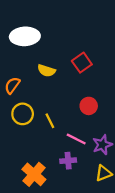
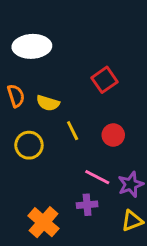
yellow semicircle: (46, 71) -> (48, 103), moved
orange semicircle: (12, 85) -> (16, 96), moved, turned 126
yellow line: (50, 121) -> (73, 131), moved

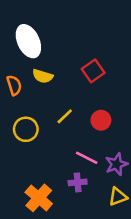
white ellipse: (32, 46) -> (28, 41), turned 68
yellow semicircle: (48, 103) -> (43, 76), moved
yellow line: (73, 131) -> (65, 116), turned 72

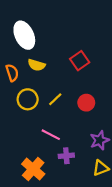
yellow circle: (26, 129) -> (28, 99), moved
pink line: (87, 158) -> (51, 135), moved

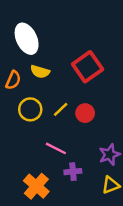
red square: (80, 61) -> (88, 67), size x1.4
orange semicircle: (12, 73) -> (13, 80), turned 42
red circle: (86, 103) -> (85, 113), moved

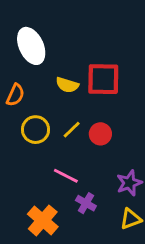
red square: (88, 67) -> (103, 79), turned 36
yellow semicircle: (40, 72) -> (67, 85), moved
purple cross: (73, 172) -> (86, 203), turned 35

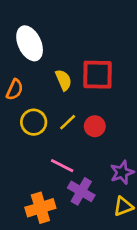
yellow semicircle: (67, 85) -> (64, 80), turned -130
purple cross: (86, 203) -> (81, 191), size x1.4
orange cross: (43, 220) -> (40, 208), turned 32

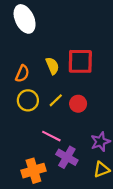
white ellipse: (30, 43) -> (25, 19), moved
orange semicircle: (15, 90) -> (22, 74), moved

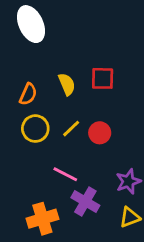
red square: (80, 61) -> (103, 78), size x0.7

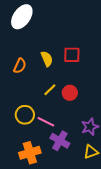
white ellipse: (31, 24) -> (22, 17), turned 60
yellow circle: (35, 129) -> (25, 115), moved

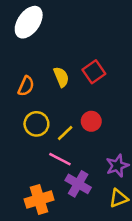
red square: (72, 55) -> (94, 72), turned -36
yellow line: (50, 90) -> (65, 133), moved
yellow circle: (25, 115) -> (36, 124), moved

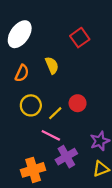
white ellipse: (29, 22) -> (20, 34), moved
red square: (94, 72) -> (80, 38), moved
purple cross: (78, 184) -> (66, 157), turned 30

